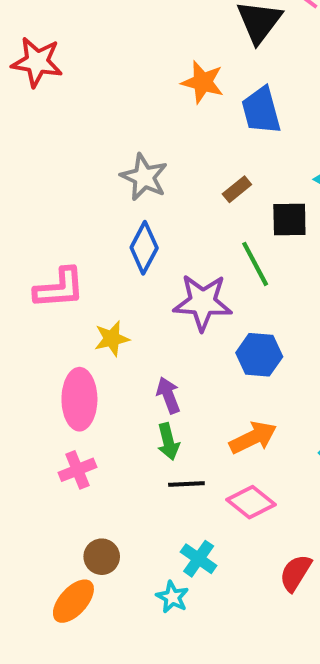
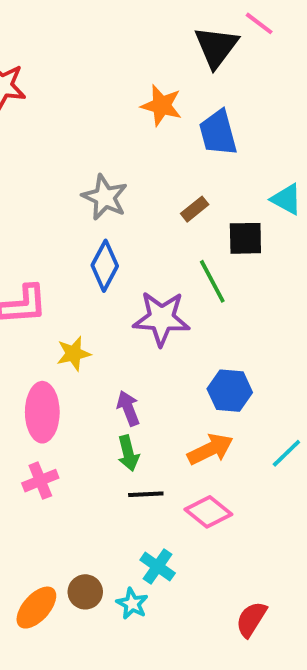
blue hexagon: (259, 355) -> (230, 391), moved
brown circle: (102, 557) -> (85, 592), moved
red semicircle: (296, 573) -> (251, 619), moved

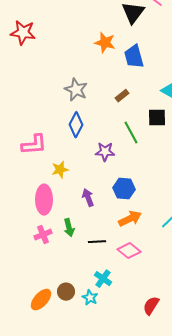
black square: (245, 238) -> (157, 118), moved
purple star: (161, 318) -> (105, 152), size x0.7
blue hexagon: (230, 391) -> (124, 189), moved
green arrow: (128, 453) -> (69, 228), moved

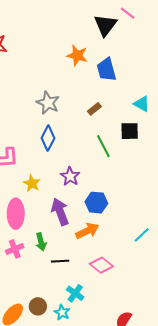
purple star: (105, 152) -> (70, 176), moved, turned 30
yellow star: (60, 170) -> (32, 183), turned -30
purple arrow: (88, 198) -> (60, 212), size x1.5
orange arrow: (130, 219) -> (87, 231), moved
black line: (97, 242) -> (60, 261), moved

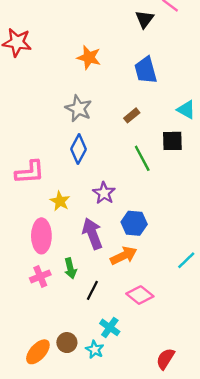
black triangle: (105, 25) -> (145, 19), size x0.7
orange star: (77, 55) -> (89, 57), moved
black line: (60, 261) -> (92, 290), turned -60

